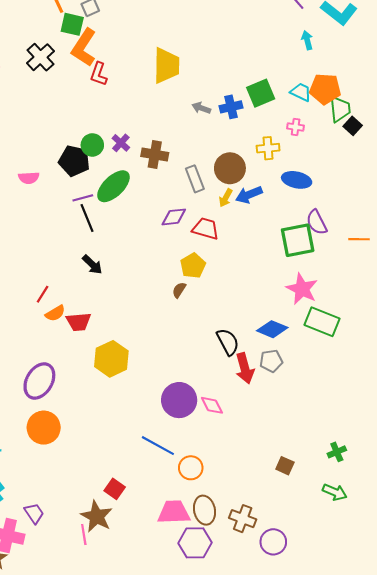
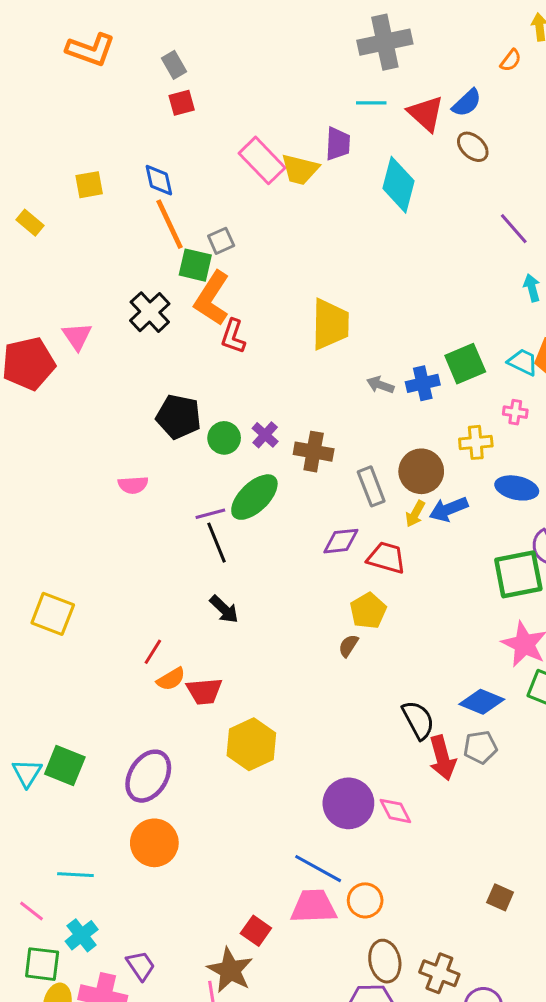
black pentagon: (74, 161) -> (179, 417), moved
pink trapezoid: (174, 512) -> (314, 906), moved

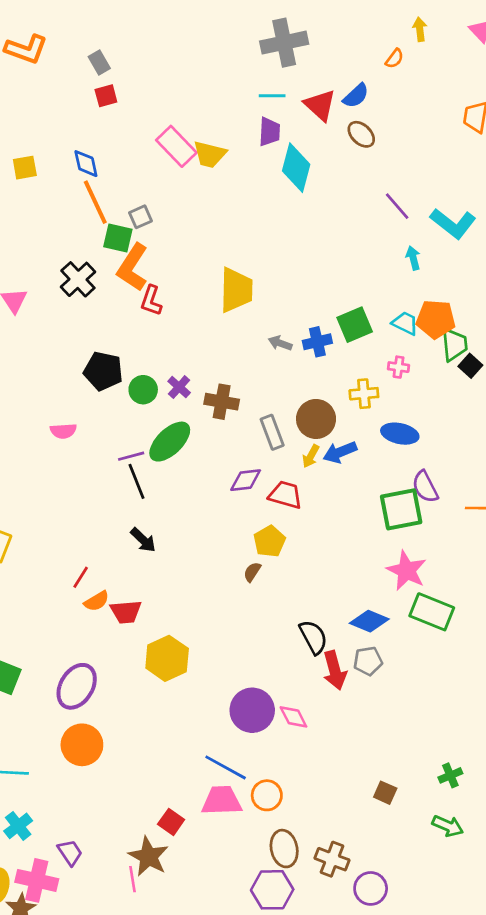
purple trapezoid: (338, 144) -> (269, 132), moved

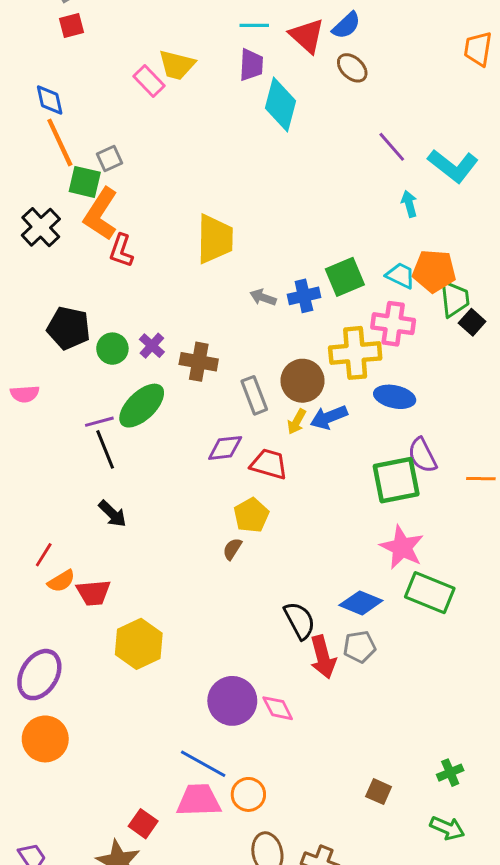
pink rectangle: (176, 146) -> (149, 81), size x0.7
yellow trapezoid: (210, 154) -> (177, 65), moved
pink cross: (399, 367) -> (393, 324), size x1.8
yellow cross: (364, 394) -> (355, 353), size x1.6

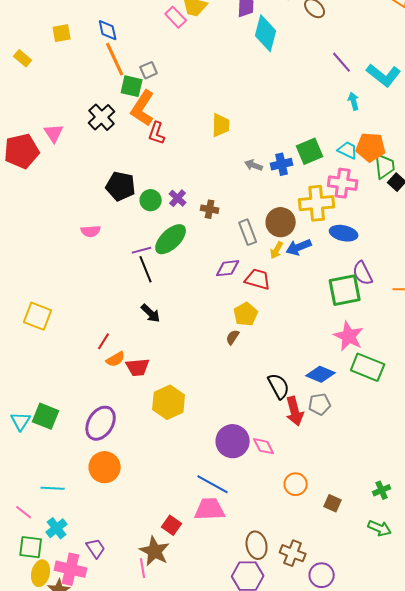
yellow trapezoid: (215, 239) -> (221, 125), size x0.7
brown cross: (199, 362) -> (210, 209), size x0.7
orange circle: (248, 794) -> (296, 484), moved

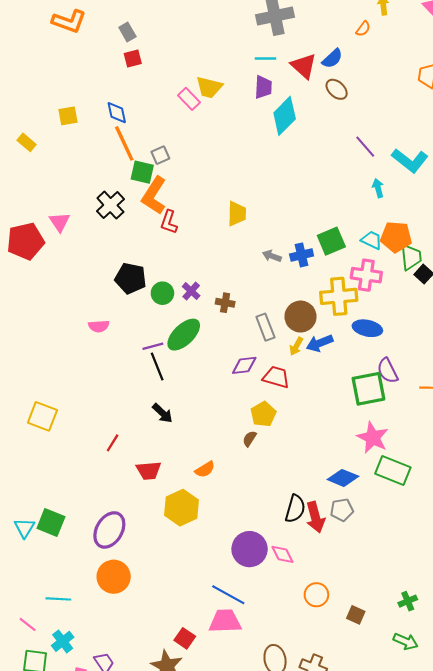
cyan diamond: (266, 33) -> (285, 116), turned 30
orange semicircle: (116, 359) -> (205, 469), moved
black semicircle: (279, 386) -> (295, 509), moved, turned 44

